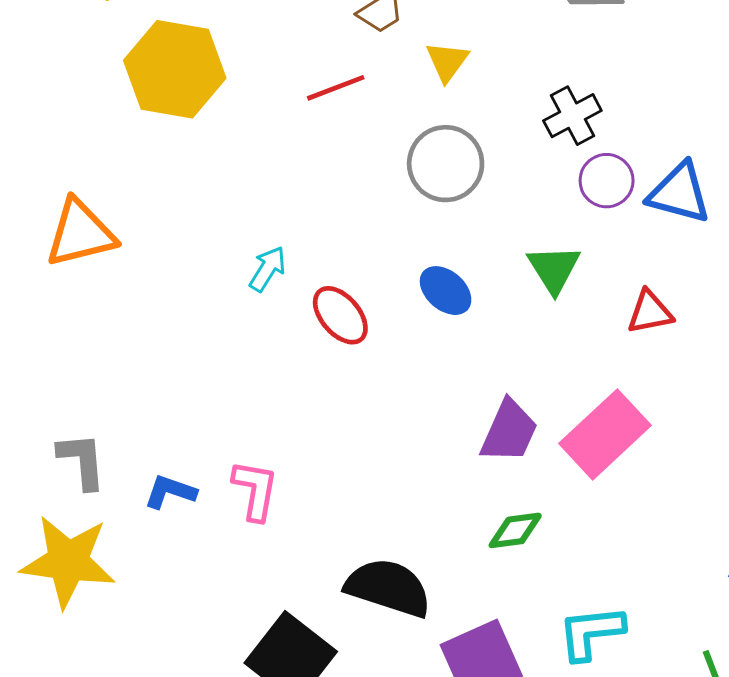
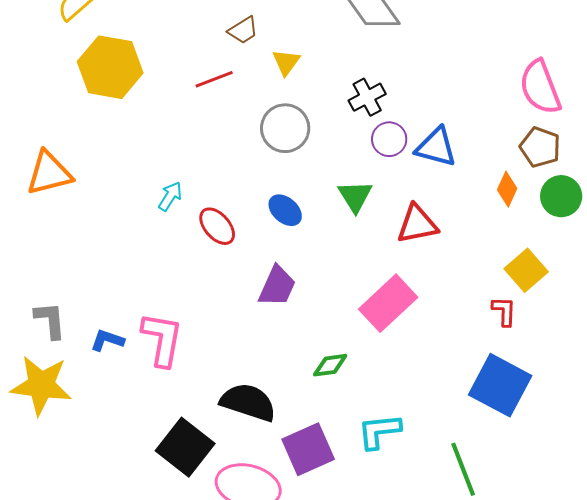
red triangle: (650, 312) -> (417, 224), size x1.4
purple trapezoid: (509, 431) -> (277, 286), moved
pink L-shape: (255, 490) -> (162, 339), size x1.4

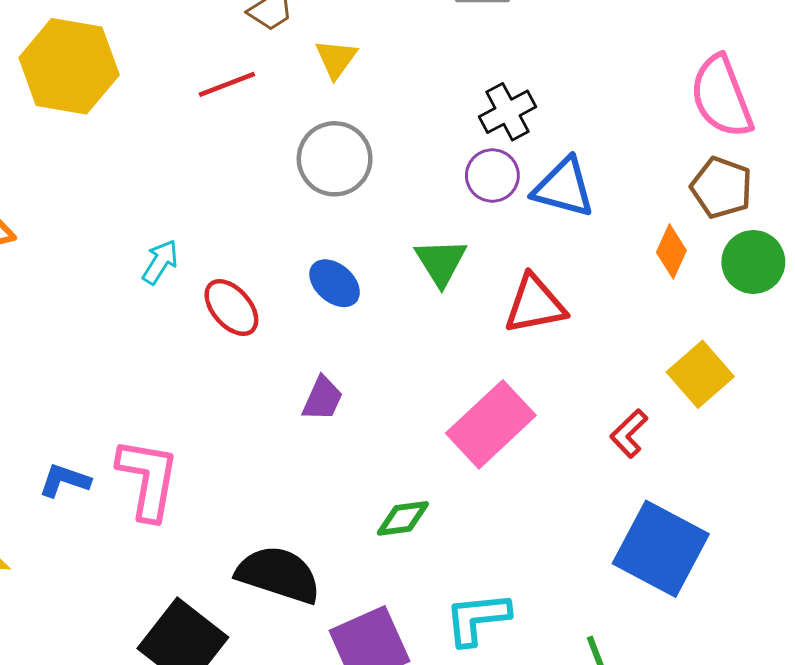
black cross: (367, 97) -> (508, 112), moved
purple trapezoid: (277, 286) -> (322, 399), size x0.7
red L-shape: (504, 311) -> (629, 433), moved, turned -136

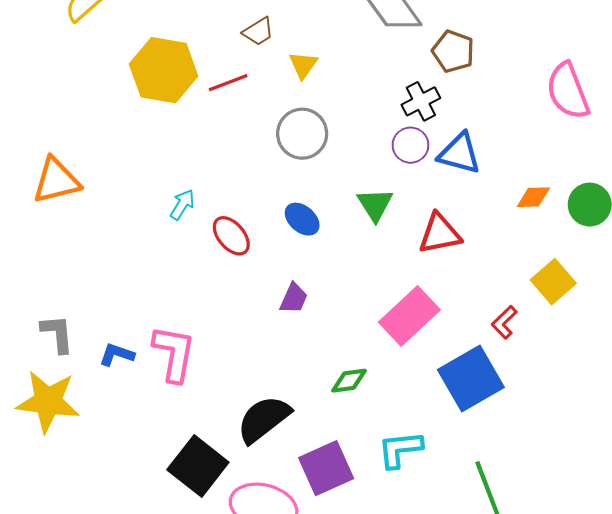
yellow hexagon: (69, 66) -> (164, 70), moved
brown pentagon: (721, 188) -> (453, 51), moved
orange diamond: (671, 251) -> (533, 197), turned 64
blue square: (661, 549) -> (471, 379), moved, turned 32
black semicircle: (278, 575) -> (264, 419), turned -56

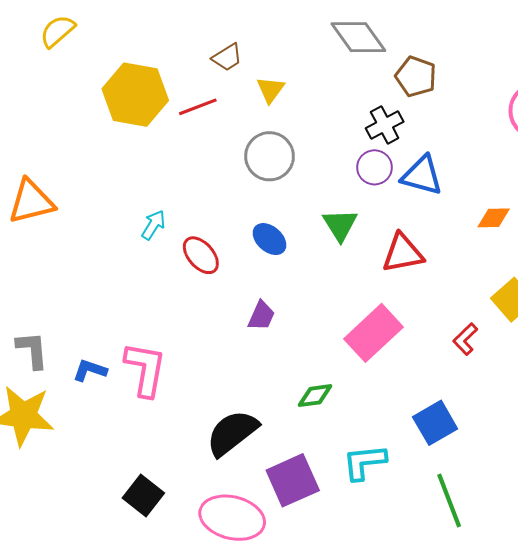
blue square: (471, 379) -> (435, 423), moved, size x0.7
black square: (198, 466) -> (143, 495), moved, size x0.7

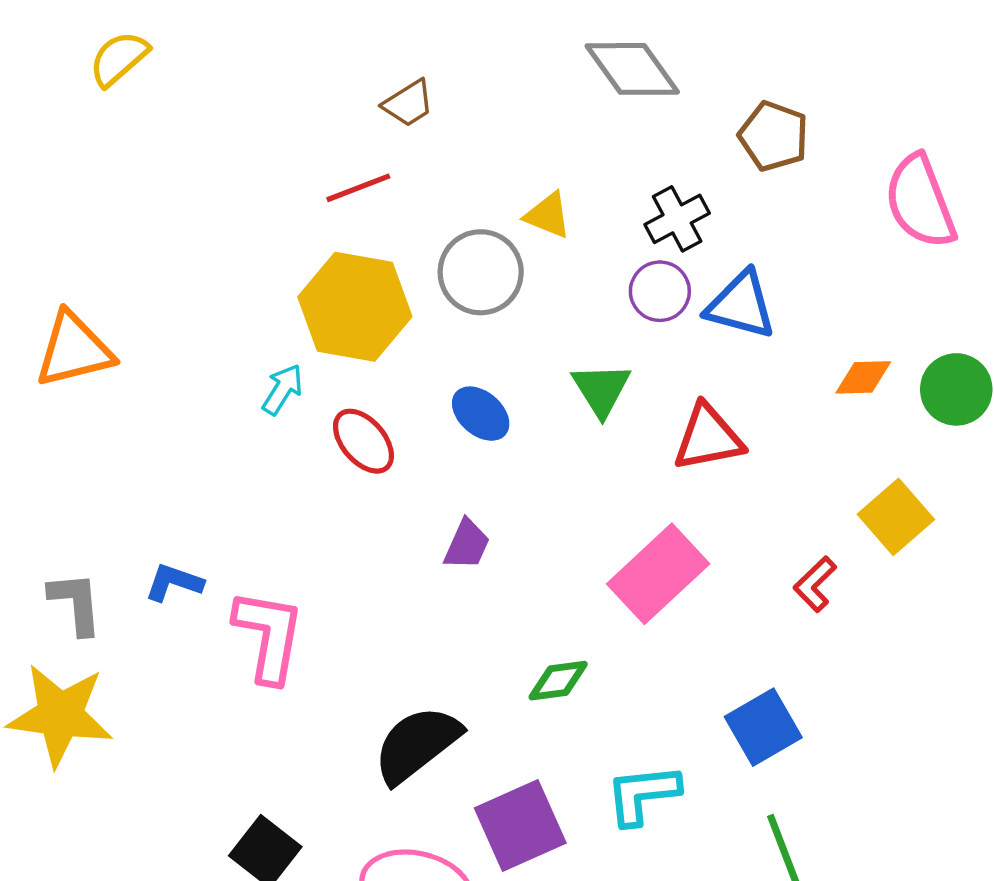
brown pentagon: (416, 77) -> (774, 136), moved
yellow triangle: (271, 90) -> (548, 215), moved, turned -44
yellow hexagon: (135, 95) -> (355, 307), moved
blue L-shape: (90, 370) -> (174, 582), moved

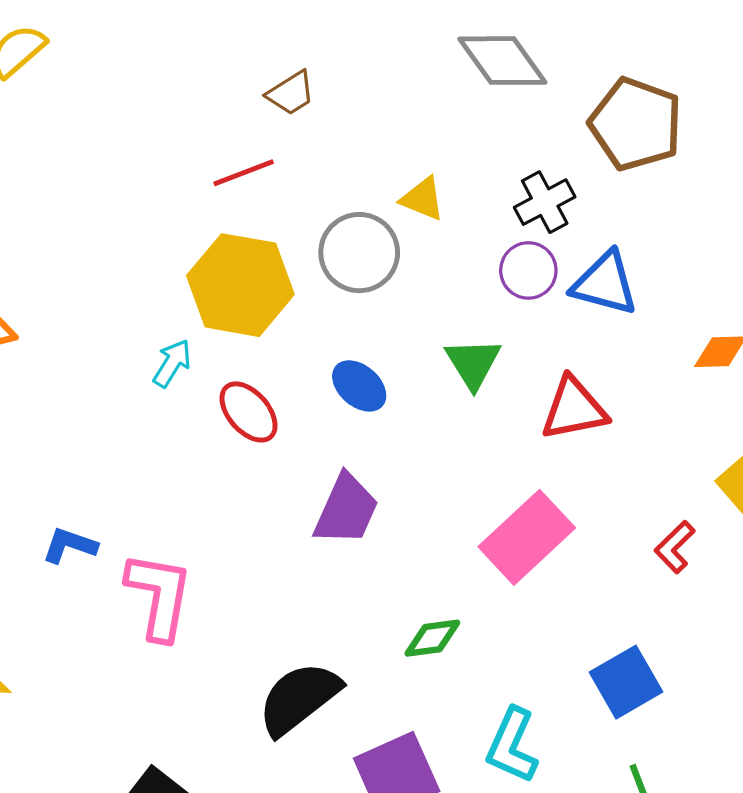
brown pentagon: (774, 136) -> (636, 124), size x1.4
purple trapezoid: (467, 545) -> (346, 510), size x1.5
cyan L-shape: (643, 794) -> (512, 746), turned -60

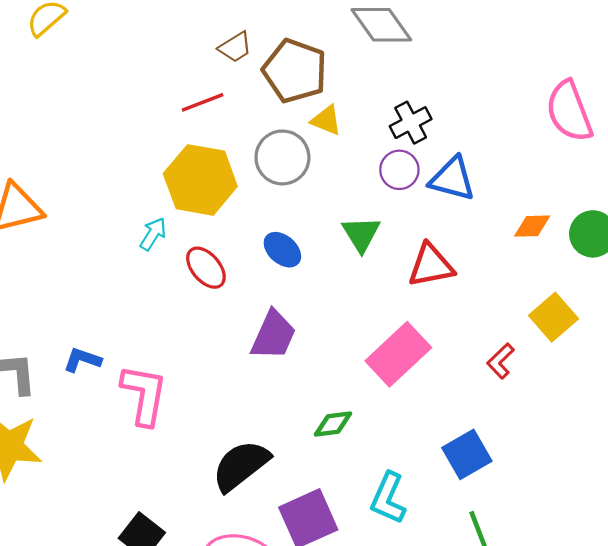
brown pentagon: (636, 124) -> (295, 71), moved

